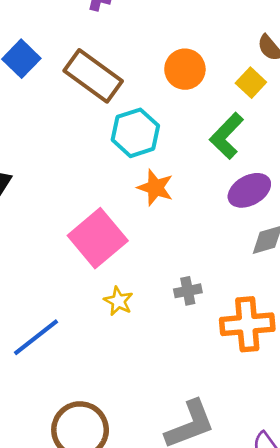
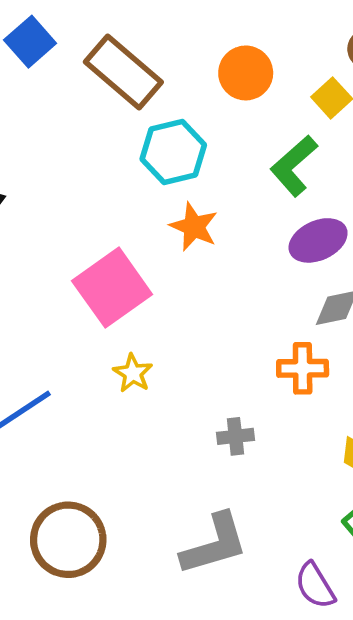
gray cross: (188, 291) -> (235, 436), moved
orange cross: (247, 324) -> (303, 368), moved, size x0.7

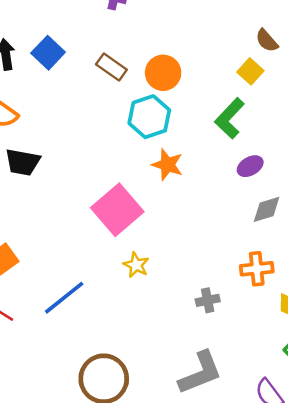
brown rectangle: (123, 72) -> (111, 67), size x0.6
orange circle: (246, 73) -> (163, 73), moved
purple ellipse: (318, 240) -> (250, 166), size x0.7
orange cross: (303, 368) -> (257, 269), moved

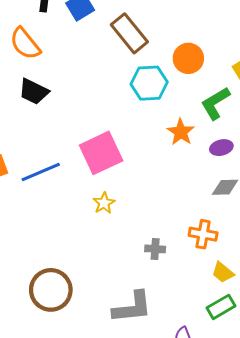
brown rectangle: (111, 67) -> (129, 33), size x1.5
orange circle: (163, 73) -> (188, 58), moved
orange star: (167, 165) -> (181, 132), moved
blue line: (64, 298) -> (41, 172), moved

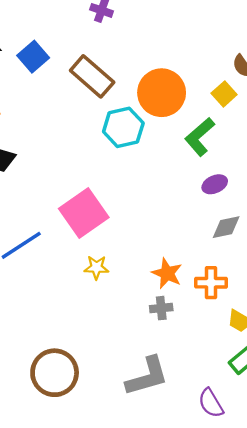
orange circle: (188, 58) -> (162, 93), size x1.4
orange star: (181, 132) -> (167, 273), moved
yellow star: (104, 203) -> (96, 267), turned -30

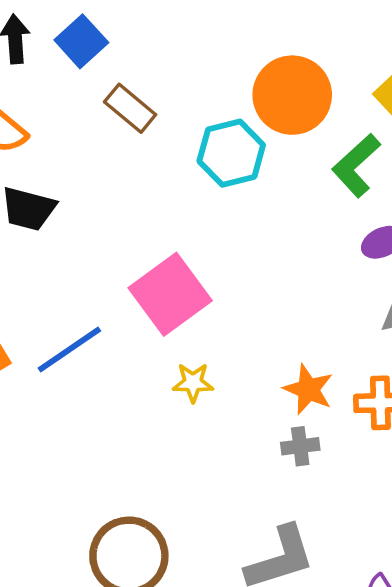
brown rectangle: (92, 76) -> (130, 108), moved, size x0.7

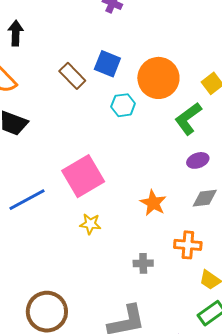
blue square: (81, 41) -> (107, 64), moved, turned -32
cyan hexagon: (231, 153) -> (123, 105), size x0.7
orange star: (308, 389) -> (153, 203), moved

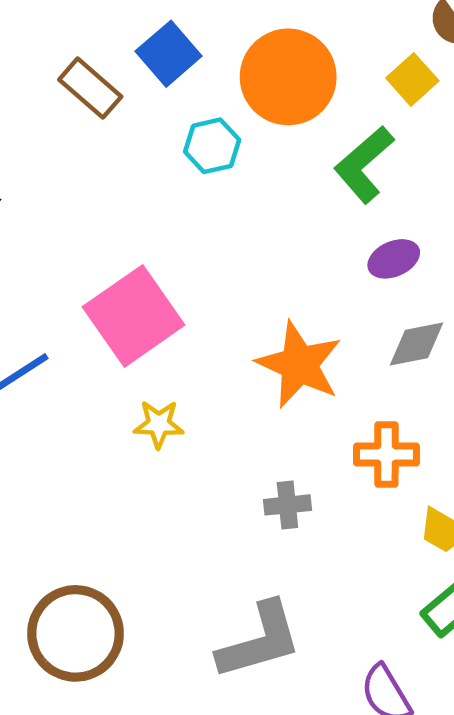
blue square: (107, 64) -> (169, 54), turned 32
orange star: (153, 203) -> (299, 365), size x1.4

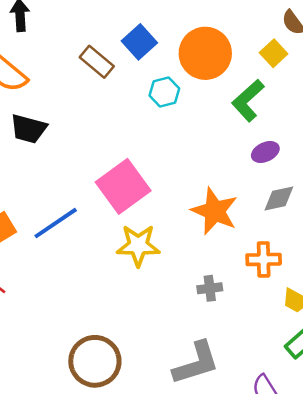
yellow star: (159, 424) -> (138, 245), size x1.6

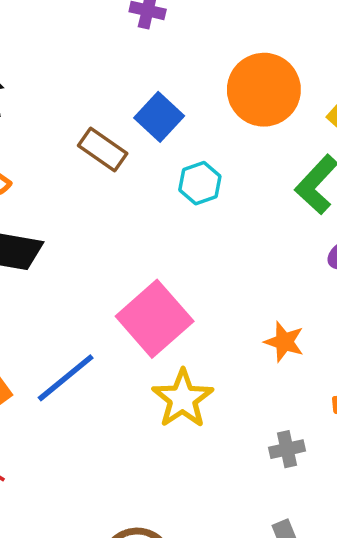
orange circle: (205, 53) -> (264, 90), moved
orange star: (215, 211) -> (284, 342), size x0.6
yellow star: (138, 245) -> (183, 399), turned -30

